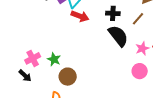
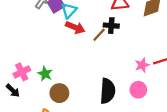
brown line: (138, 19) -> (99, 35), moved
black semicircle: (118, 36) -> (108, 91), moved, turned 40

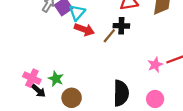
pink cross: (22, 72) -> (32, 78), turned -35
pink circle: (138, 90) -> (155, 99), moved
black arrow: (13, 91) -> (38, 91), moved

